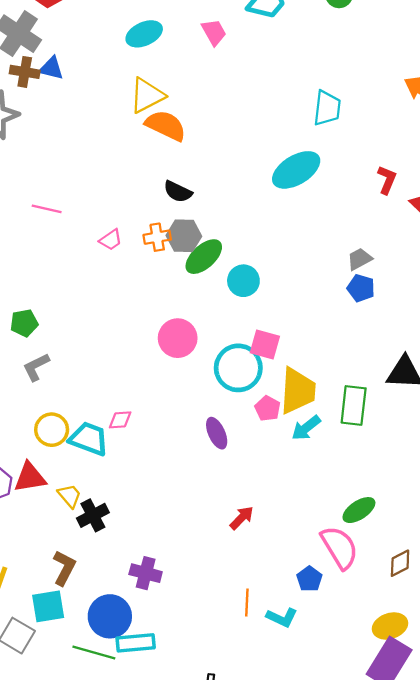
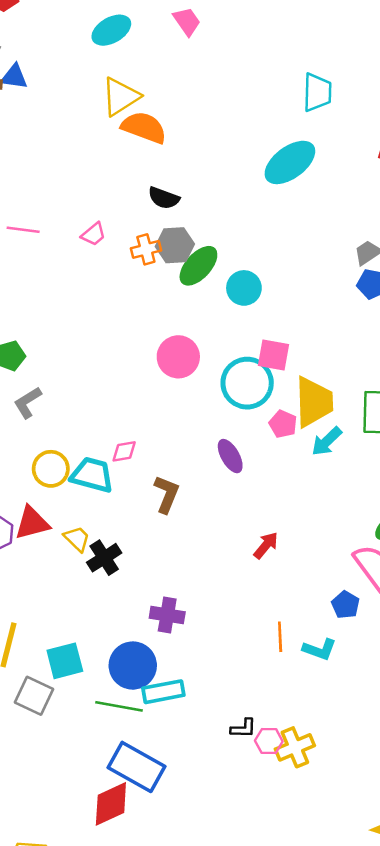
pink trapezoid: (111, 240) -> (94, 234), moved
brown L-shape: (64, 568) -> (167, 494), moved

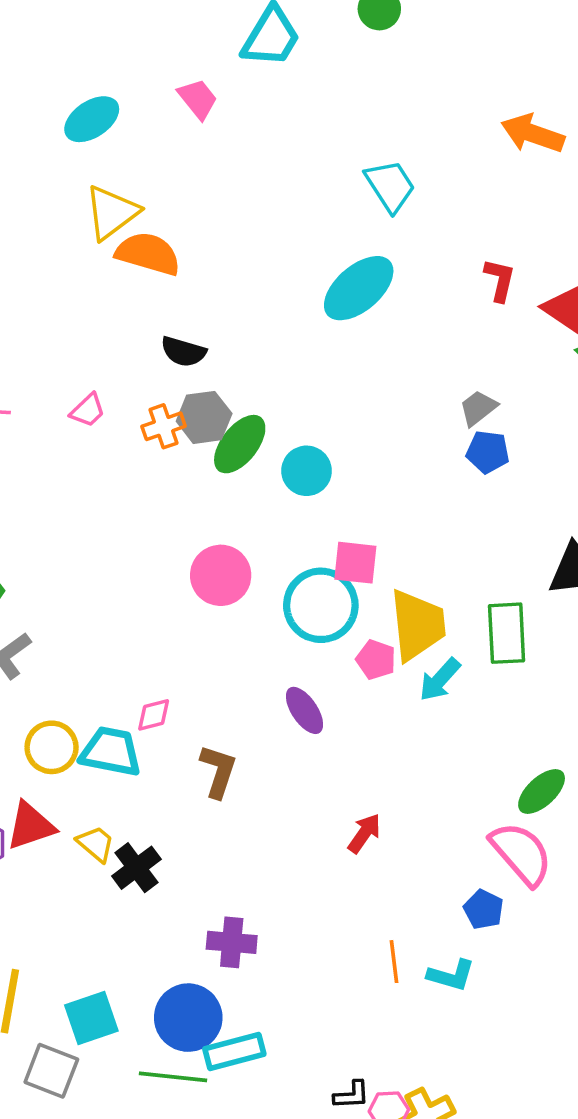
cyan trapezoid: (317, 92) -> (390, 186), turned -30

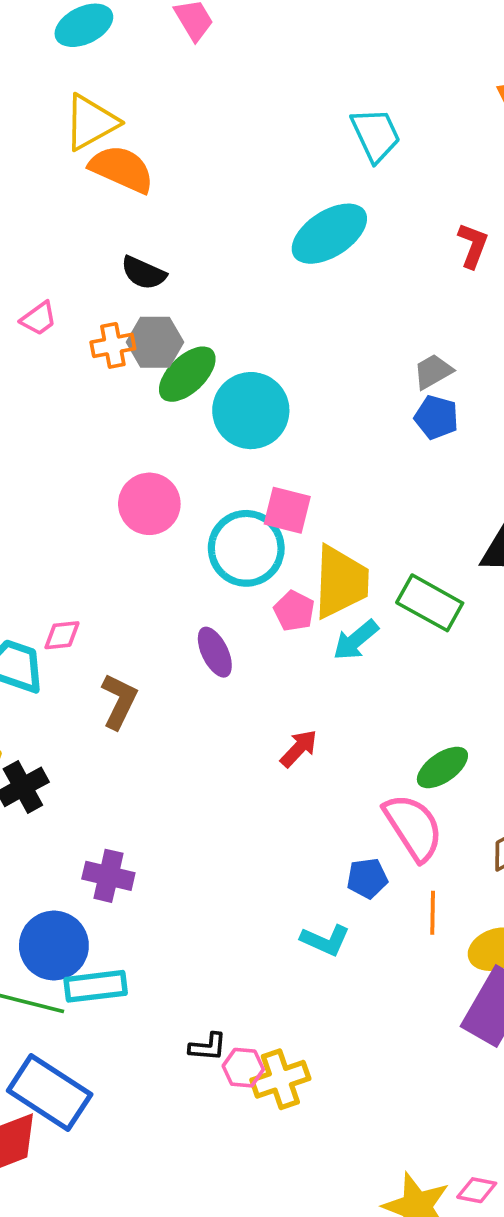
cyan circle: (307, 471) -> (251, 411), size x1.5
green rectangle: (507, 633) -> (430, 603), turned -66
red arrow: (364, 833) -> (299, 748), moved
blue pentagon: (484, 909) -> (367, 878), turned 30
orange line: (394, 962) -> (433, 913), moved

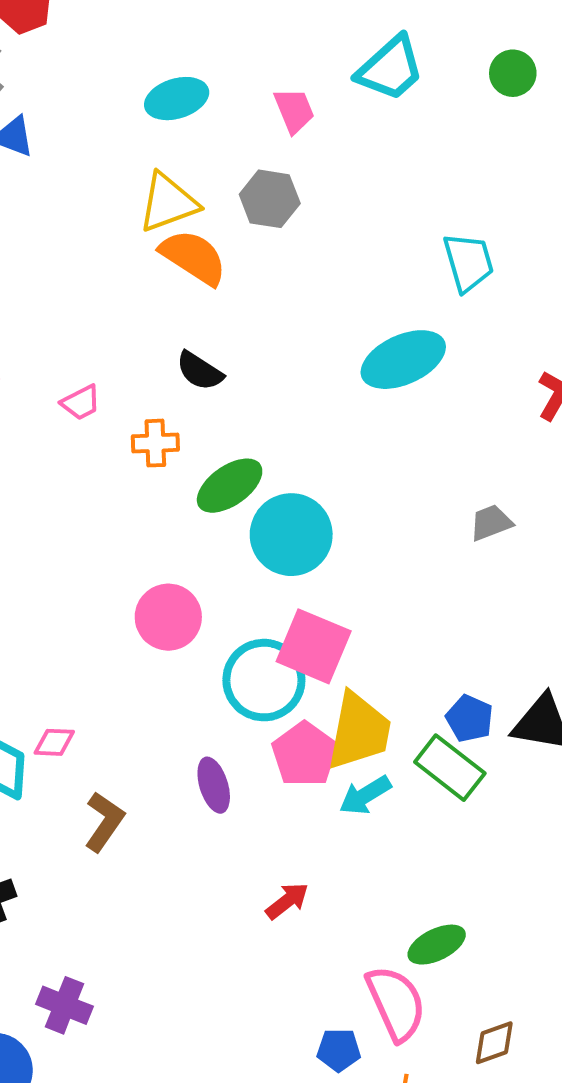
gray hexagon: (155, 342) -> (270, 199), moved
blue pentagon: (436, 417) -> (470, 718), moved
pink square: (287, 510) -> (314, 646), size x1.4
pink pentagon: (294, 611) -> (305, 754), size x1.5

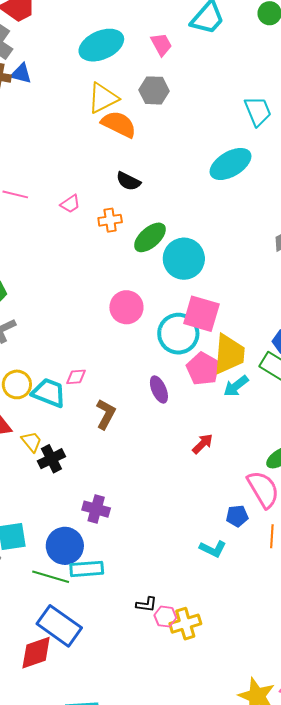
cyan ellipse: (177, 99) -> (101, 45), size x1.4

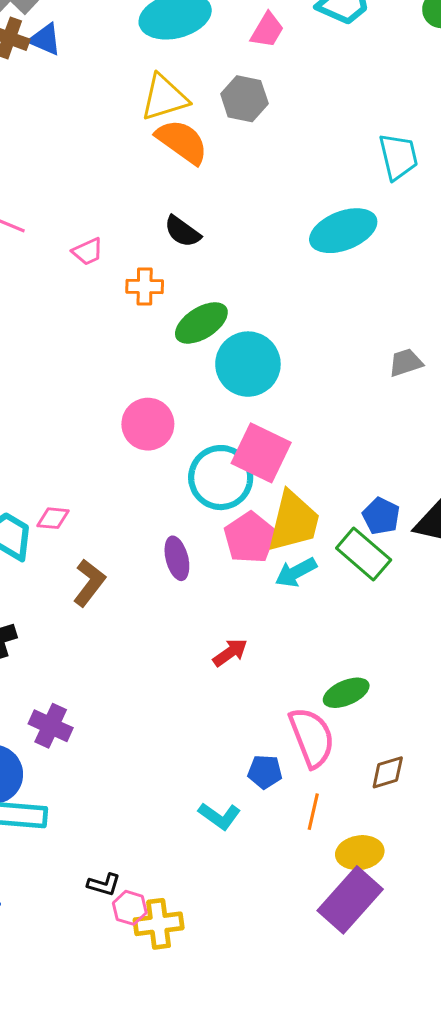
pink trapezoid: (161, 44) -> (267, 30), turned 50

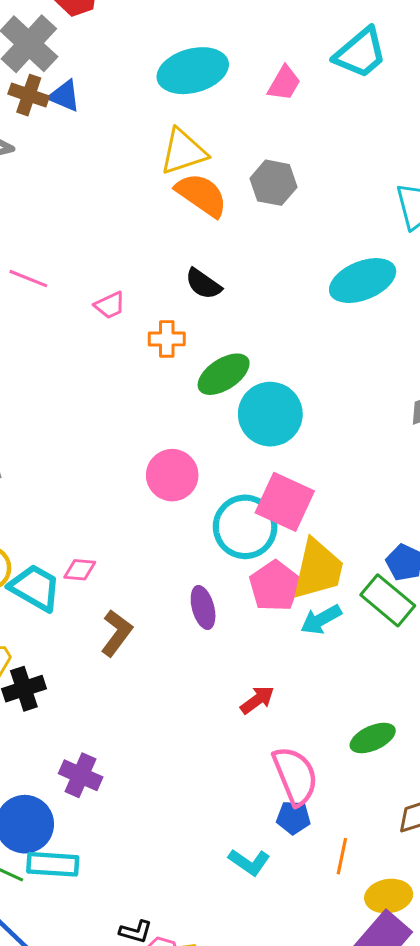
gray hexagon: (244, 99) -> (273, 183), moved
pink semicircle: (312, 737) -> (295, 776), moved

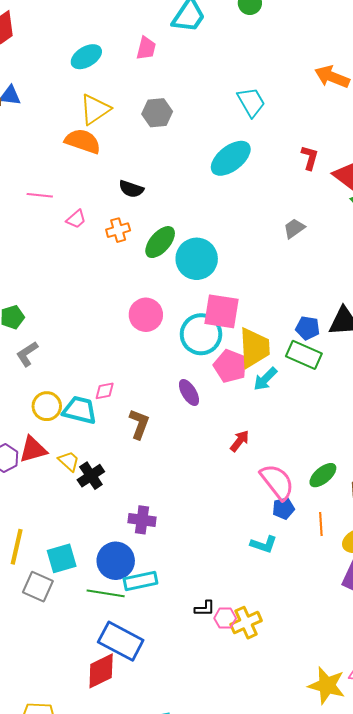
cyan ellipse: (193, 71) -> (86, 57), size x0.7
orange semicircle: (202, 195) -> (83, 141), moved
pink line: (28, 279) -> (40, 195), moved
green ellipse: (373, 738) -> (323, 475), moved

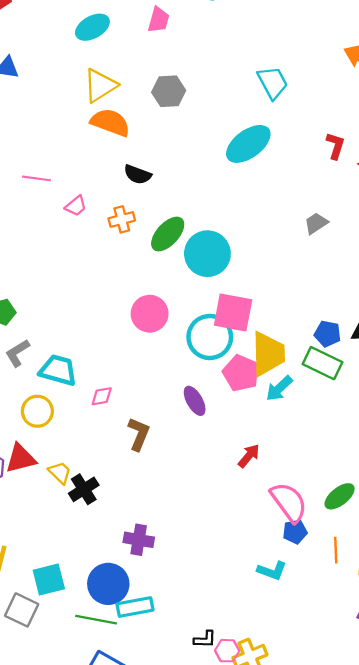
orange semicircle: (83, 141) -> (110, 122), moved
cyan trapezoid: (80, 410) -> (58, 370), moved

